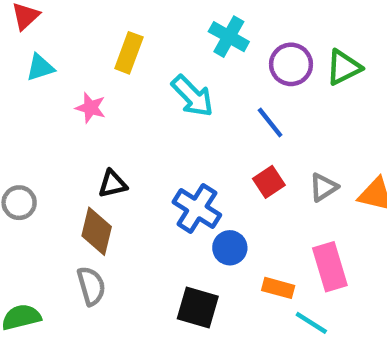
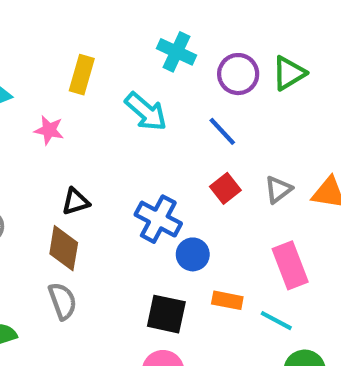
orange rectangle: (278, 288) -> (227, 300), moved

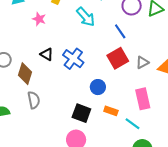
red square: (225, 188) -> (118, 58), size x1.5
black triangle: (76, 202) -> (47, 54), turned 40
blue cross: (158, 219) -> (73, 59), moved
brown diamond: (64, 248) -> (25, 74), moved

